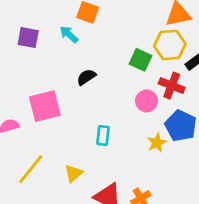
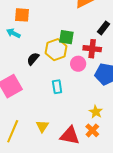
yellow hexagon: (170, 45) -> (56, 50), moved
cyan rectangle: (103, 136) -> (57, 87), moved
yellow star: (157, 143) -> (96, 112), moved

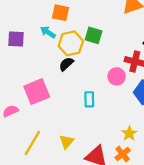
green square: (66, 37) -> (94, 35), moved
yellow hexagon: (56, 50) -> (71, 43), moved

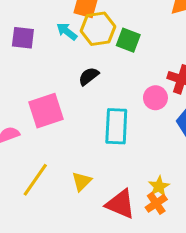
yellow hexagon: (71, 43) -> (98, 29), moved
cyan rectangle: (89, 99) -> (116, 126), size x1.6
yellow star: (129, 133) -> (159, 186), moved

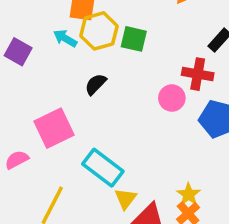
purple square: (23, 38) -> (18, 52), turned 30
cyan rectangle: (116, 126) -> (103, 168), moved, turned -48
yellow triangle: (82, 181) -> (125, 199), moved

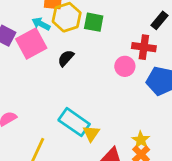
pink square: (54, 128) -> (31, 43), moved
yellow triangle: (125, 199) -> (91, 133), moved

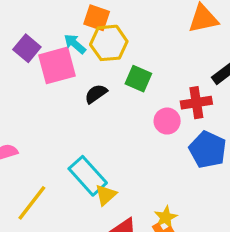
green square: (94, 22) -> (138, 79), moved
red cross: (144, 47) -> (196, 103), turned -30

